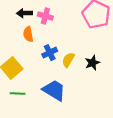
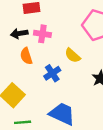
yellow semicircle: (68, 60) -> (73, 55), moved, turned -72

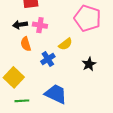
yellow semicircle: (73, 55) -> (65, 44), turned -80

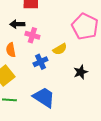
pink cross: (40, 25) -> (32, 35), moved
orange semicircle: (26, 44) -> (11, 50), moved

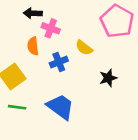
yellow semicircle: (60, 49) -> (84, 48), turned 64
orange semicircle: (11, 50) -> (33, 46), moved

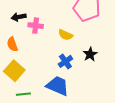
orange semicircle: (33, 46) -> (12, 44), moved
blue cross: (59, 62) -> (65, 61), moved

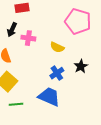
black arrow: (19, 17) -> (12, 30), turned -56

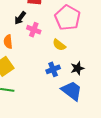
pink pentagon: (78, 21) -> (67, 18), moved
blue trapezoid: (49, 97) -> (72, 91), moved

